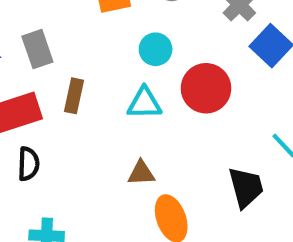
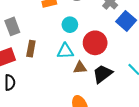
brown triangle: (141, 173) -> (80, 68), moved
black trapezoid: (246, 187) -> (102, 74), moved, turned -110

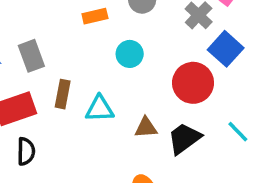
red circle: (95, 43) -> (193, 83), moved
cyan triangle: (65, 51) -> (100, 109), moved

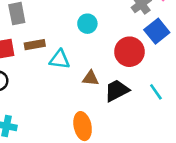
brown rectangle: (63, 94) -> (35, 45), turned 60

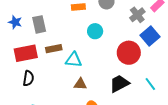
brown triangle: (91, 78) -> (80, 84), moved

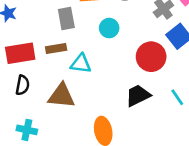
gray rectangle: (39, 24) -> (66, 18), moved
brown triangle: (80, 84) -> (62, 96), moved, size x1.6

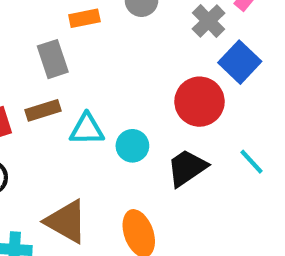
cyan circle: (109, 28) -> (132, 146), moved
brown triangle: (62, 96) -> (66, 221), moved, turned 32

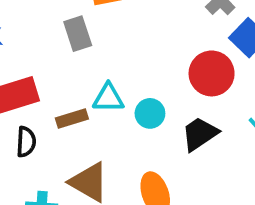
brown rectangle: (43, 110) -> (72, 118), moved

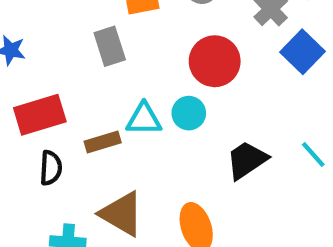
red circle: (212, 73) -> (215, 61), moved
cyan circle: (150, 113) -> (189, 113), moved

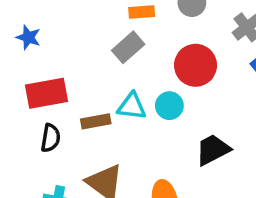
gray rectangle: (110, 46) -> (128, 47), moved, turned 60

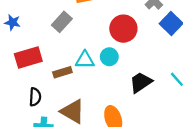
gray rectangle: (128, 47) -> (62, 22), moved
black semicircle: (51, 138) -> (35, 97), moved

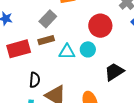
brown rectangle: (62, 72) -> (46, 40), moved
black semicircle: (35, 97) -> (35, 80), moved

